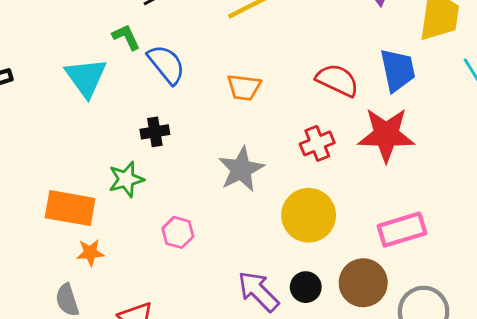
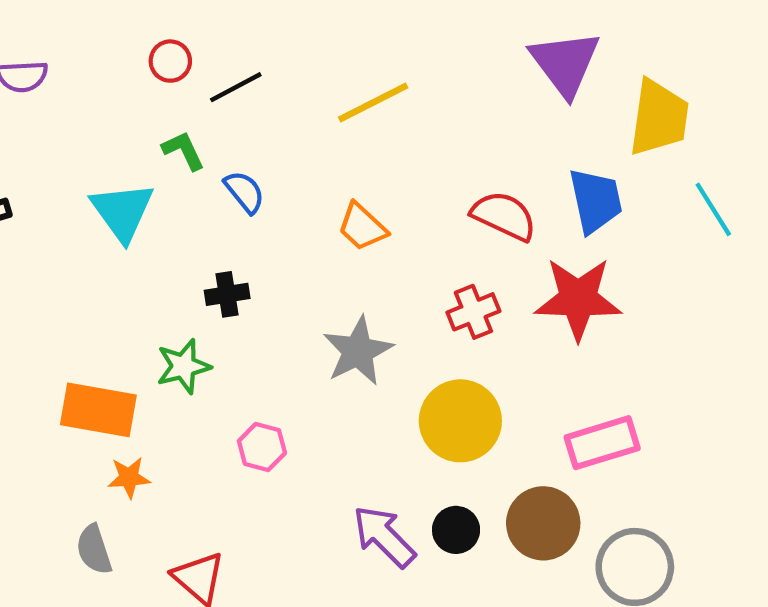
blue semicircle: (166, 64) -> (244, 192), size x0.7
orange trapezoid: (244, 87) -> (362, 227), turned 36

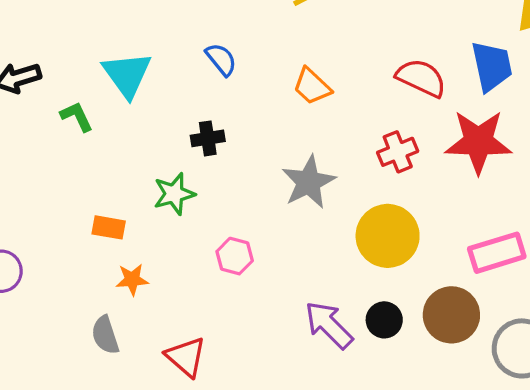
green L-shape: (183, 150) -> (77, 117), moved
orange rectangle: (98, 410) -> (109, 227), size x0.6

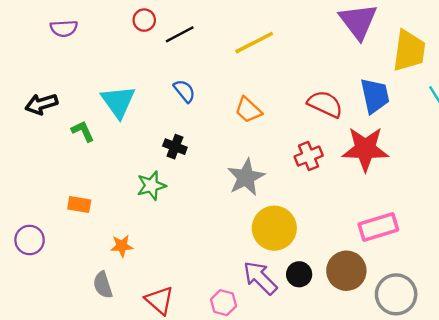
black cross: (208, 138) -> (175, 147), turned 30
orange rectangle: (109, 227) -> (79, 205), moved
yellow circle: (388, 236) -> (274, 228), moved
pink hexagon: (235, 256) -> (223, 303), moved

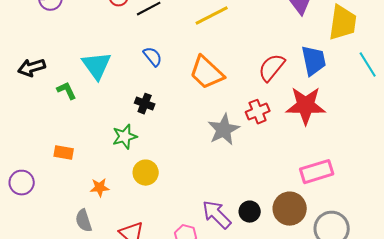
red semicircle: (325, 104) -> (272, 68), turned -76
orange trapezoid: (248, 110) -> (207, 73), size x1.5
gray star: (246, 177) -> (224, 130), moved
yellow circle: (274, 228) -> (146, 173), moved, size x0.7

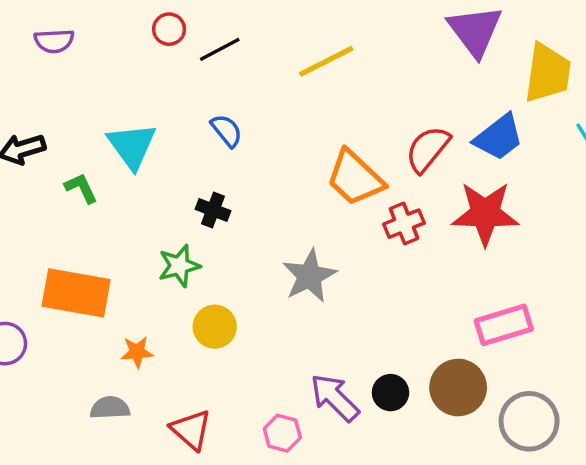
blue trapezoid: (314, 61) -> (499, 137), turned 64
orange trapezoid: (207, 73) -> (355, 178), moved
gray star: (224, 130) -> (309, 276), moved
orange rectangle: (64, 153) -> (76, 293), size x2.0
gray semicircle: (84, 221) -> (110, 408), turned 105

